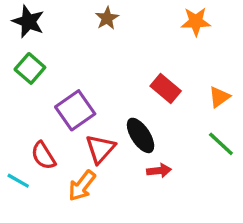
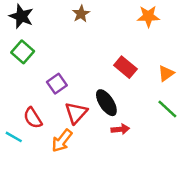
purple square: (75, 110) -> (57, 84), size x0.7

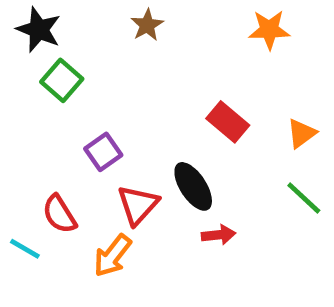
green square: (23, 52) -> (62, 80), moved

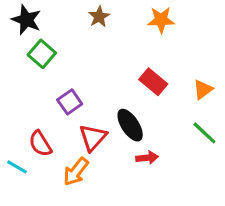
orange star: (269, 30) -> (161, 20), moved

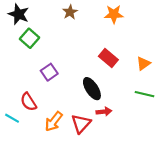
green line: (204, 133) -> (144, 94), turned -30
red triangle: (93, 138) -> (81, 124), moved

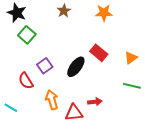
black ellipse: (92, 89) -> (76, 67), moved, turned 70
red semicircle: (28, 102) -> (26, 81), moved
orange arrow: (54, 121) -> (52, 100), moved, turned 126
red triangle: (81, 124) -> (74, 113), turned 42

